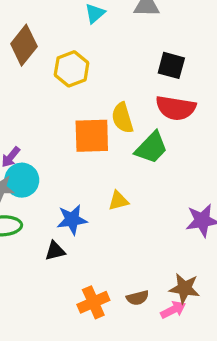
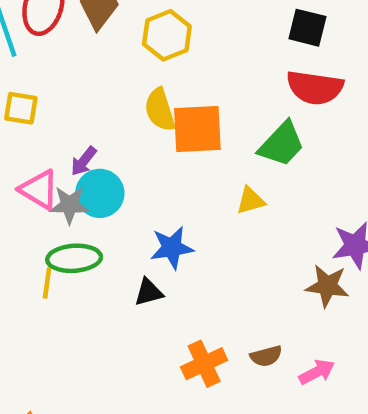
yellow semicircle: (122, 118) -> (160, 110), moved
yellow triangle: (118, 201) -> (251, 201), moved
brown star: (185, 288) -> (327, 286), moved

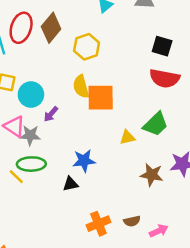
green trapezoid: (282, 144) -> (156, 124), moved
purple arrow: (84, 161) -> (51, 114), moved
cyan circle: (100, 193) -> (31, 95), moved
yellow line: (47, 283) -> (16, 177), turned -56
brown star: (327, 286) -> (152, 175), moved

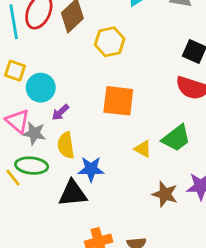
yellow semicircle: (81, 87) -> (66, 145), moved
yellow triangle: (127, 137) -> (143, 149), turned 35
black triangle: (71, 184) -> (73, 193), size x1.6

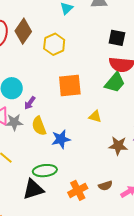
green trapezoid: (176, 138) -> (115, 83), moved
green ellipse: (32, 166) -> (45, 171), moved
black triangle: (73, 193) -> (33, 189), moved

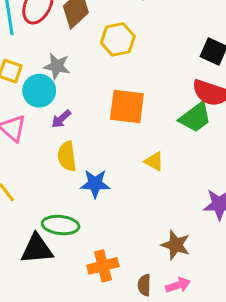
gray star: (14, 122) -> (57, 66), moved
brown star: (118, 146) -> (176, 245), moved
brown semicircle: (105, 186) -> (144, 285), moved, turned 96

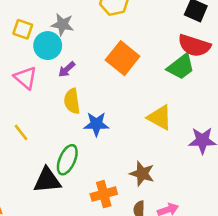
orange square: (127, 107) -> (123, 58), turned 32
yellow triangle: (154, 161) -> (160, 117), moved, size x1.5
green ellipse: (61, 225) -> (67, 160), turned -72
brown star: (176, 245) -> (142, 174), moved

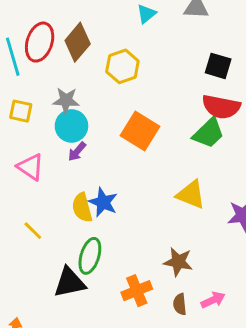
cyan circle: (48, 46) -> (71, 126), moved
yellow semicircle: (72, 101) -> (82, 208), moved
blue star: (96, 124) -> (103, 202), moved, turned 30

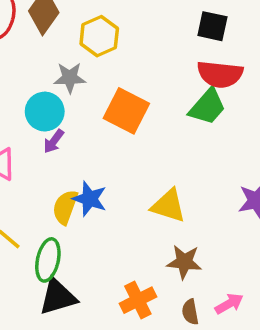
gray star: (66, 100) -> (70, 78), moved
yellow triangle: (191, 194) -> (168, 206), moved
yellow semicircle: (82, 208) -> (65, 207), turned 40
green ellipse: (90, 256) -> (48, 260), moved

